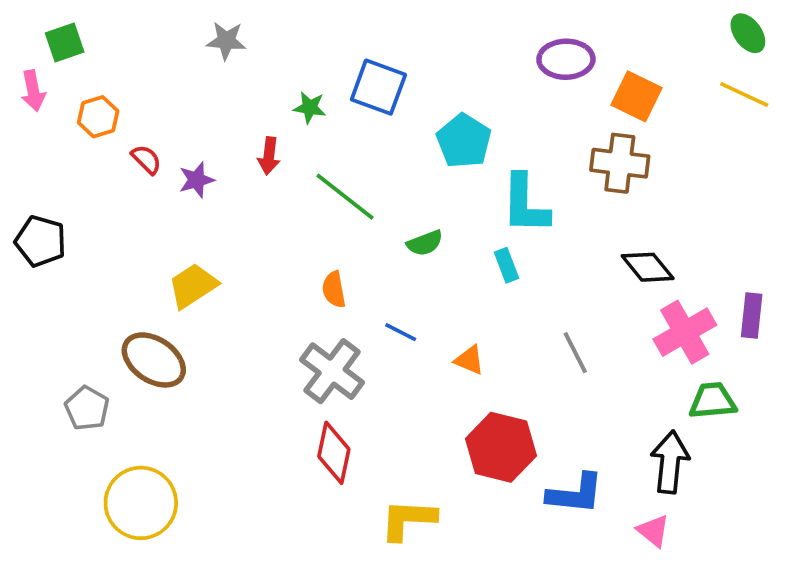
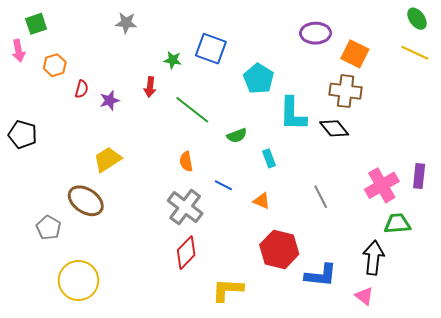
red semicircle: (146, 159) -> (82, 89), turned 60
cyan rectangle: (507, 265) -> (269, 158), moved
black diamond: (648, 267) -> (334, 128), moved
red diamond: (334, 453) -> (186, 253), turned 32

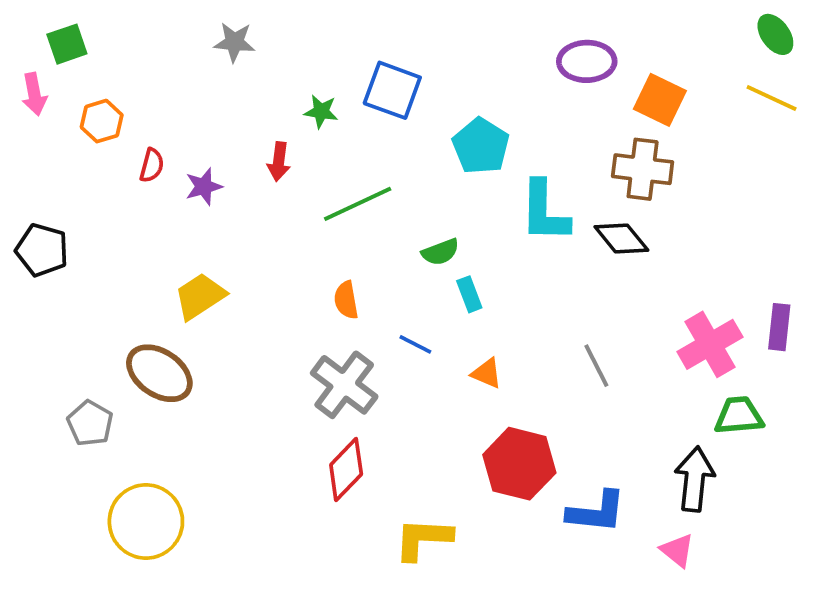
green line: (192, 110) -> (358, 204), turned -63
cyan rectangle: (269, 158) -> (469, 294), moved

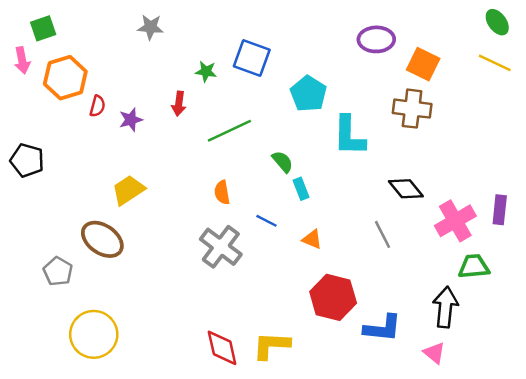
orange hexagon: (102, 121) -> (65, 78), size x1.6
black diamond: (621, 239) -> (406, 189), moved
green semicircle: (440, 252) -> (283, 162), turned -110
red diamond: (346, 470) -> (222, 348), moved, turned -57

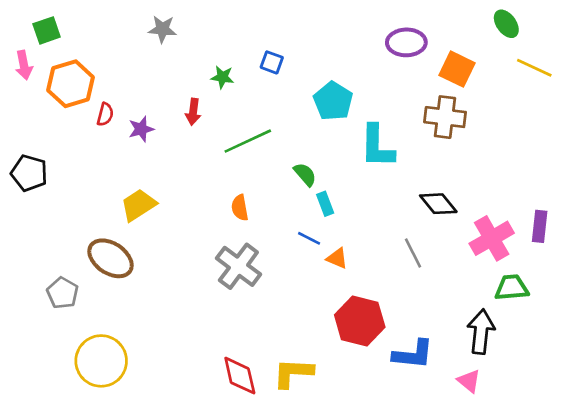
green ellipse: (497, 22) -> (506, 24), moved
blue square: (252, 58) -> (272, 62), size x0.6
blue line: (266, 221) -> (309, 238), moved

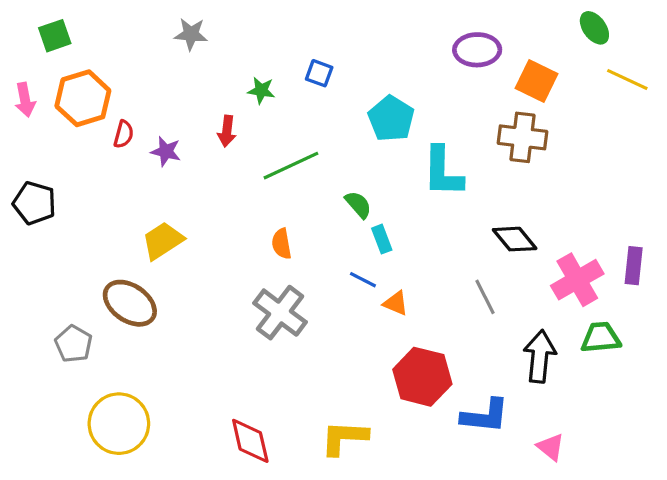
pink arrow: (24, 65) -> (25, 100), moved
purple star: (141, 129) -> (166, 151), turned 30
black arrow: (481, 332) -> (540, 356), moved
red diamond: (240, 376) -> (250, 441), moved

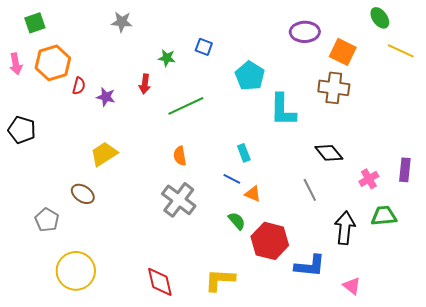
green semicircle: (358, 205) -> (237, 221), moved
pink cross: (577, 280) -> (369, 179), size x0.6
brown ellipse: (130, 303) -> (83, 194), size x0.7

